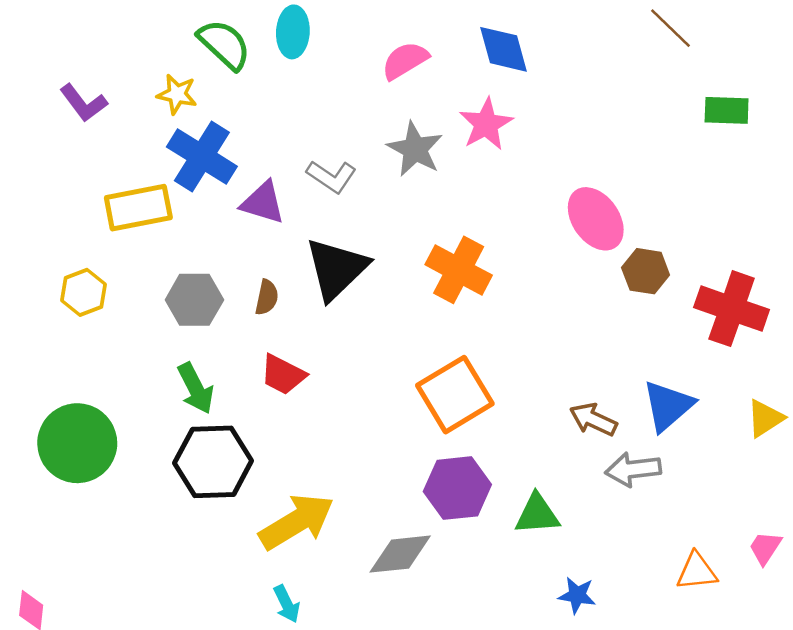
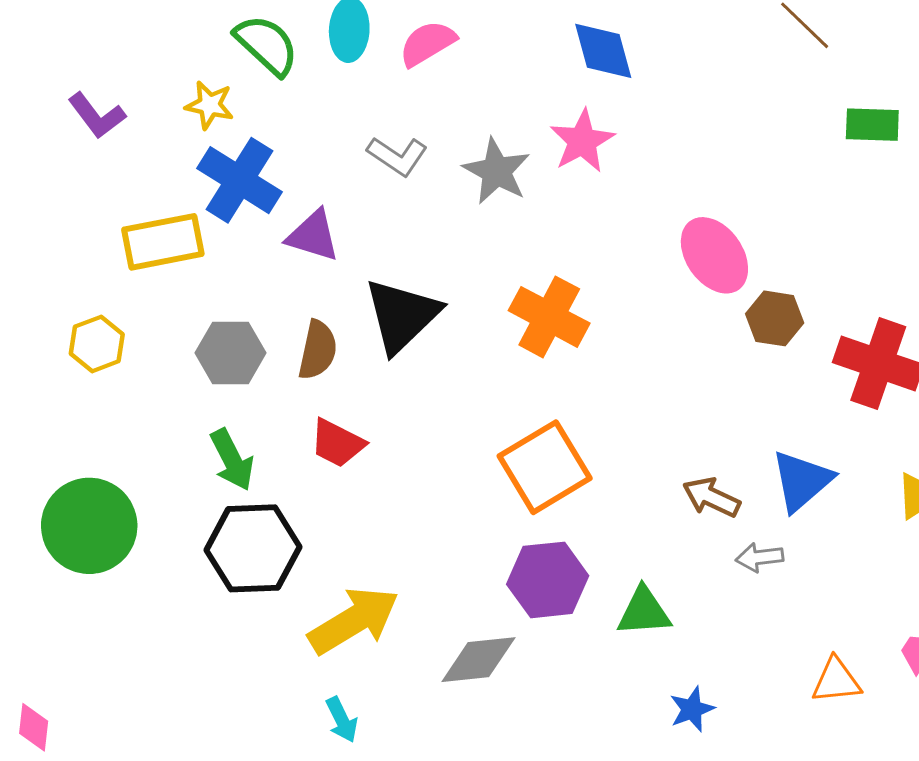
pink semicircle: (405, 61) -> (427, 43), moved
gray L-shape: (332, 176) -> (397, 156), moved
brown semicircle: (267, 297) -> (318, 350), size x1.4
gray arrow: (633, 469) -> (760, 557), size x0.7
blue star: (577, 595) -> (692, 709), turned -30

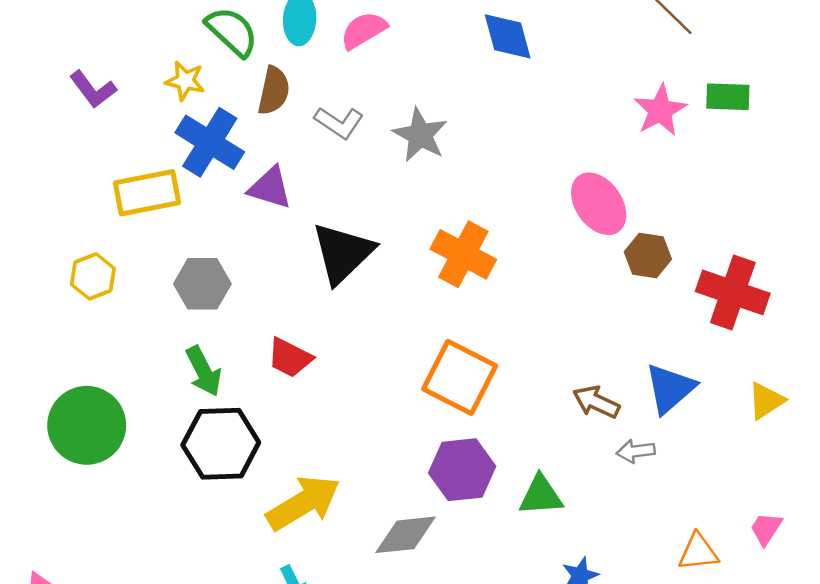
pink star: (582, 141) -> (660, 110), moved
brown semicircle: (318, 350) -> (274, 91), moved
orange square: (545, 467) -> (460, 377), turned -32

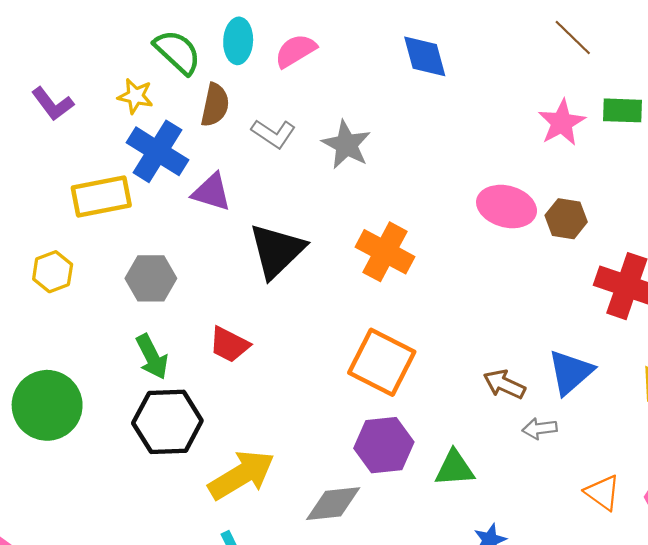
pink ellipse: (599, 204) -> (507, 207), turned -40
brown hexagon: (648, 255) -> (566, 219), moved
orange triangle: (698, 552) -> (603, 493), moved, turned 42

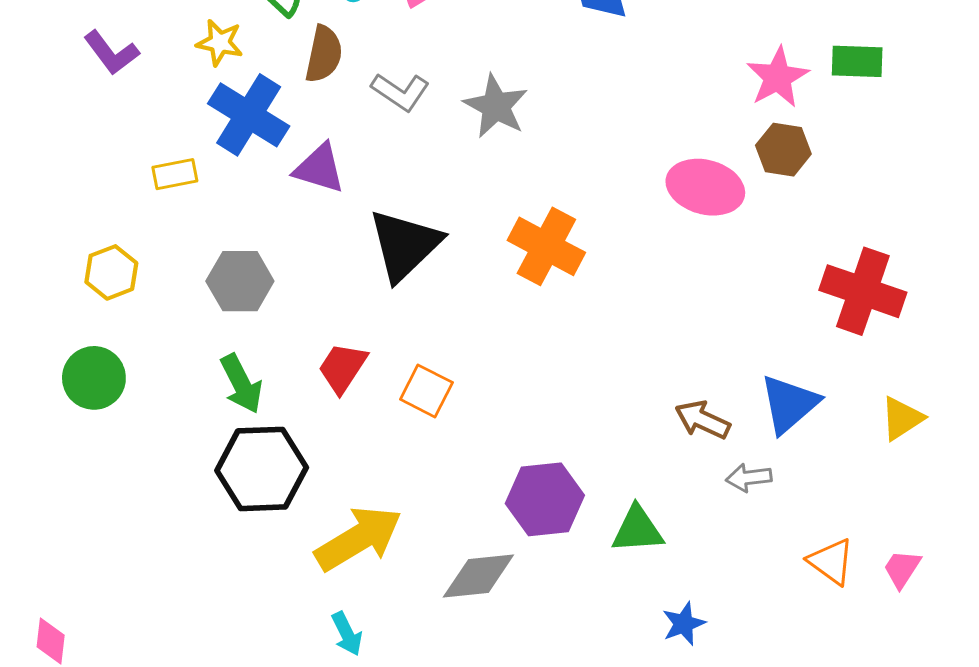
yellow rectangle: (101, 197) -> (175, 174), size x0.6
brown hexagon: (566, 219) -> (783, 150), moved
red trapezoid: (229, 345) -> (343, 368), turned 96
orange square: (382, 362) -> (426, 391), moved, size x0.6
green circle: (47, 405) -> (94, 378), moved, size x0.7

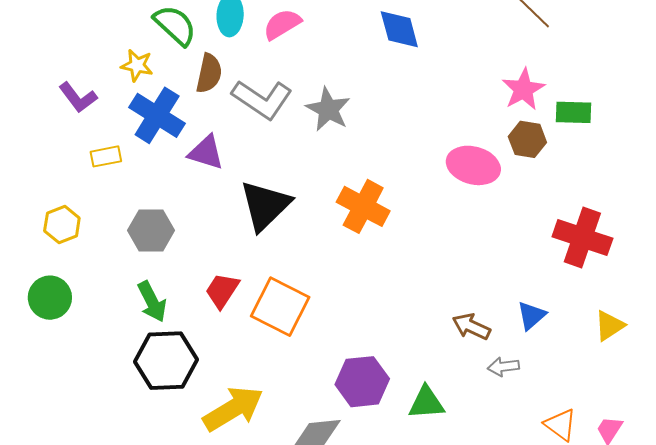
purple L-shape: (111, 53) -> (78, 97), moved
green rectangle: (857, 61) -> (573, 112), moved
gray L-shape: (400, 92) -> (262, 99), size x1.5
orange square: (426, 391) -> (280, 307), size x1.6
blue triangle: (789, 404) -> (531, 316), size x0.7

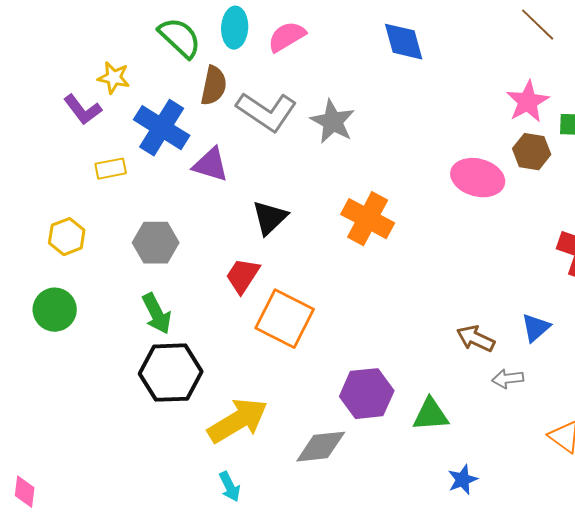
yellow star: (137, 65) -> (114, 78), moved
black triangle: (265, 205) -> (270, 218), size x0.7
red trapezoid: (222, 291) -> (243, 276), moved

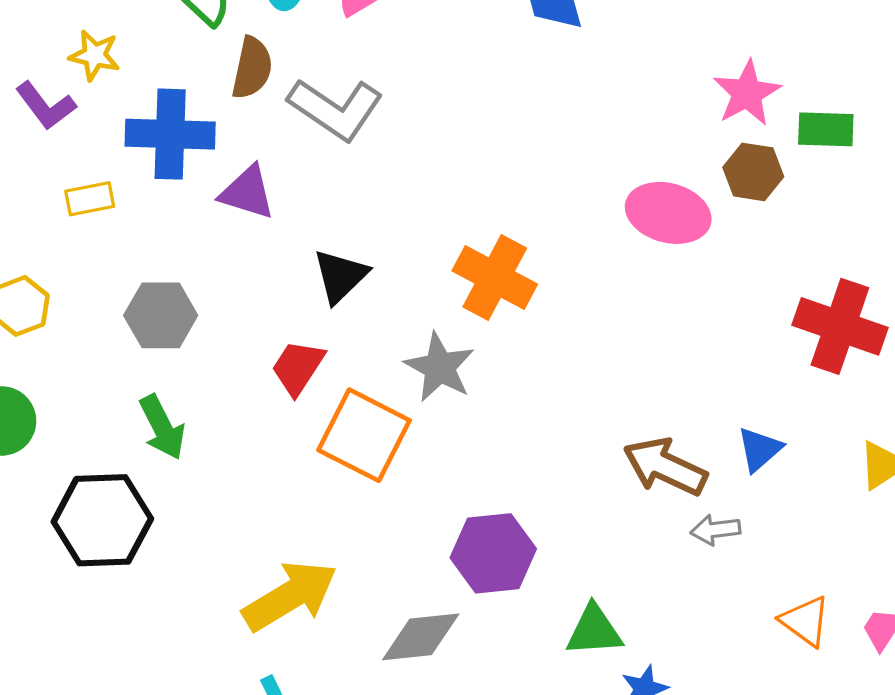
gray star: (333, 122) -> (440, 367), moved
blue cross: (162, 128) -> (170, 134), turned -30
brown arrow: (476, 339) -> (665, 467), size x1.4
black hexagon: (171, 373) -> (102, 520), moved
green triangle: (431, 415) -> (594, 631), moved

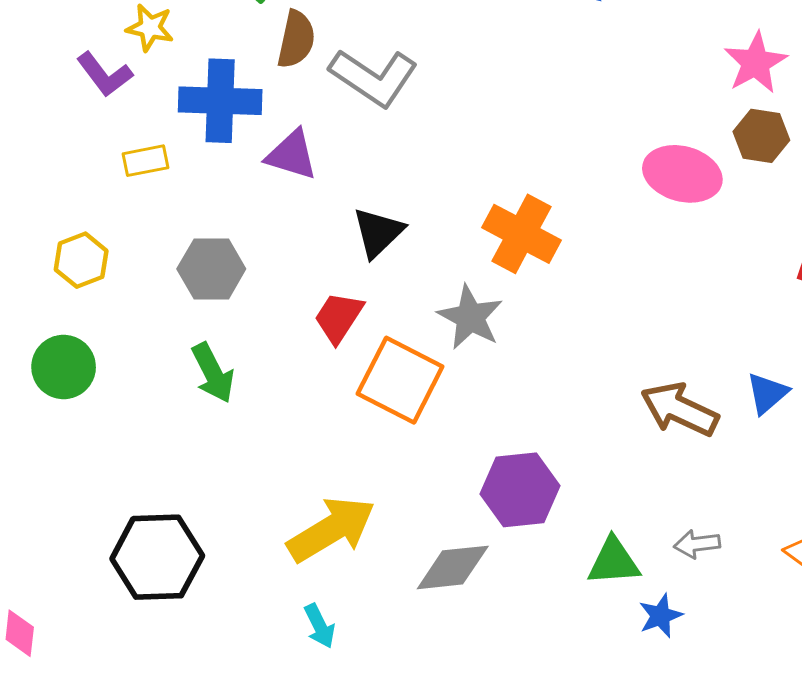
black hexagon: (102, 520) -> (157, 557), moved
gray arrow: (715, 530) -> (697, 544), moved

